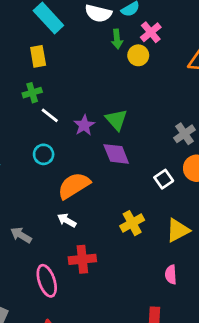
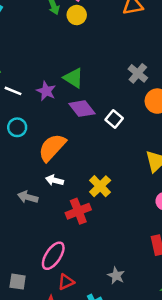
white square: (164, 179) -> (114, 119), moved
yellow cross: (132, 223) -> (100, 186), moved
gray arrow: (21, 235) -> (28, 197), moved
pink ellipse: (47, 281) -> (53, 256), moved, turned 68

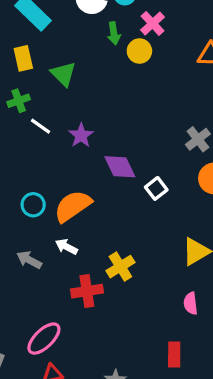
green triangle: (73, 78) -> (63, 74), moved
cyan circle: (17, 127) -> (33, 205), moved

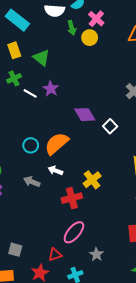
purple star: (81, 135) -> (51, 89), moved
pink ellipse: (44, 339) -> (74, 232), moved

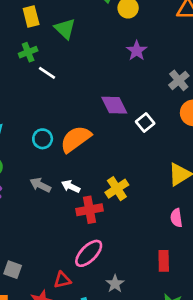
purple star: (51, 89) -> (137, 51), moved
white arrow: (55, 171) -> (71, 186), moved

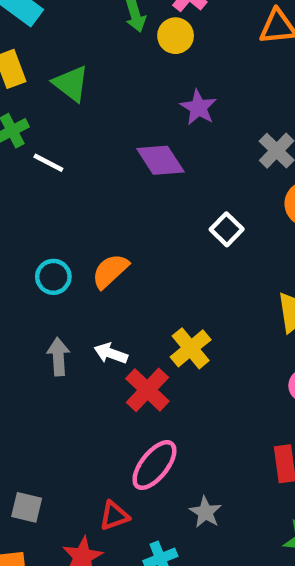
purple diamond: (114, 105) -> (160, 160), moved
orange semicircle: (76, 139) -> (110, 271), size x0.7
gray arrow: (40, 185) -> (58, 357), turned 66
red cross: (89, 210) -> (147, 390), turned -30

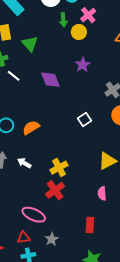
purple diamond: (160, 160) -> (50, 80), moved
red cross: (147, 390) -> (55, 190), moved
pink ellipse: (154, 465) -> (34, 215), turned 65
red triangle: (114, 516) -> (24, 238), moved

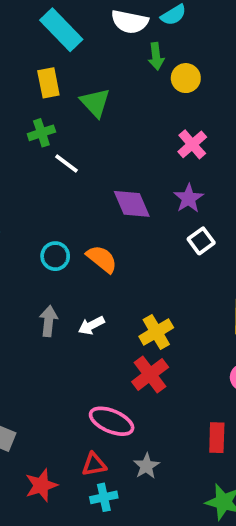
pink cross: (88, 15) -> (192, 144), moved
purple star: (83, 65) -> (189, 198), moved
purple diamond: (50, 80) -> (132, 204), moved
orange semicircle: (31, 128) -> (102, 259), turned 72
white arrow: (24, 163) -> (91, 325), turned -56

